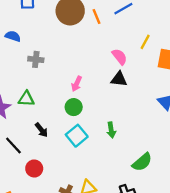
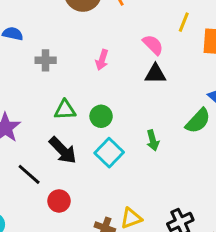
pink arrow: (77, 84) -> (102, 60), moved
green triangle: (26, 99) -> (65, 110), moved
black arrow: (41, 130) -> (63, 150), size x1.5
green semicircle: (142, 162) -> (198, 121), moved

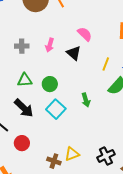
yellow line: (184, 22) -> (106, 64), moved
gray cross: (46, 60) -> (22, 46), moved
black triangle: (155, 74) -> (74, 53), moved, turned 42

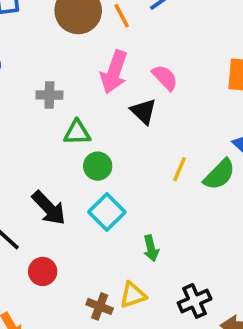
pink arrow: (50, 45) -> (114, 72), moved, size x1.6
yellow line: (106, 64) -> (180, 169), moved
green triangle: (25, 80) -> (77, 133), moved
green arrow: (86, 100) -> (151, 248), moved

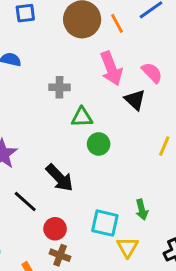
pink arrow: (114, 72) -> (111, 68), turned -40
cyan square: (107, 212) -> (105, 223), moved, turned -32
yellow triangle: (133, 295) -> (127, 247), turned -40
brown cross: (100, 306) -> (60, 255), moved

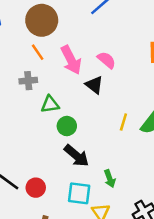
orange line: (117, 23) -> (38, 52), moved
black arrow: (60, 178) -> (76, 156), moved
red circle: (55, 229) -> (36, 188), moved

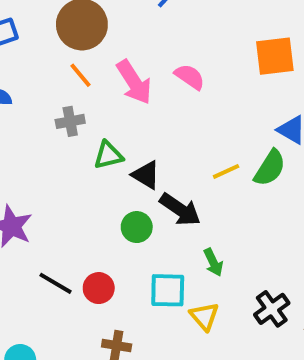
black triangle: (94, 85) -> (146, 175), moved
yellow line: (123, 122) -> (226, 171), turned 54
green circle: (67, 126) -> (137, 227), moved
black arrow: (76, 156) -> (180, 210), moved

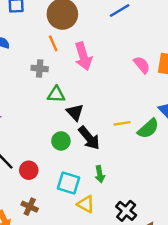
pink semicircle: (190, 77) -> (142, 65), moved
black cross: (272, 309) -> (126, 211), turned -30
yellow triangle: (204, 316) -> (86, 204), turned -36

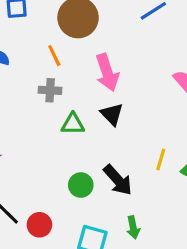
orange line: (53, 43) -> (54, 56), moved
black triangle: (75, 112) -> (112, 114), moved
yellow line: (122, 123) -> (161, 159), turned -63

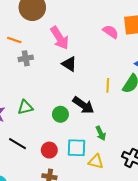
orange line: (54, 56) -> (14, 40), moved, turned -32
green triangle: (73, 124) -> (25, 107), moved
red circle: (39, 225) -> (49, 150), moved

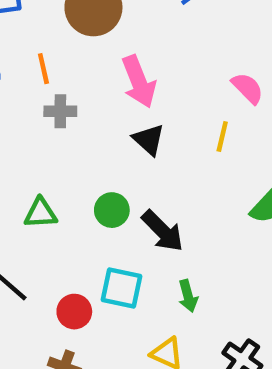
orange line: (14, 40) -> (43, 69), turned 48
yellow line: (108, 85) -> (222, 137), moved
green circle: (60, 114) -> (112, 210), moved
cyan square: (77, 148) -> (121, 288), moved

